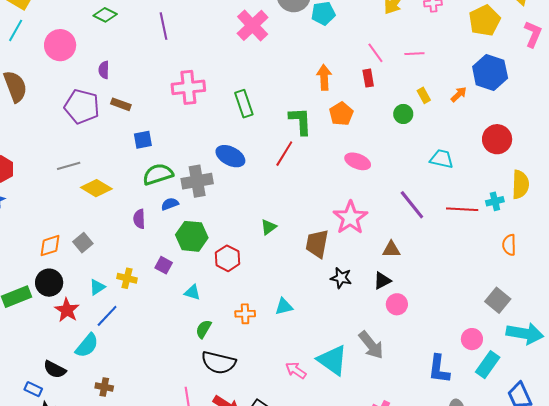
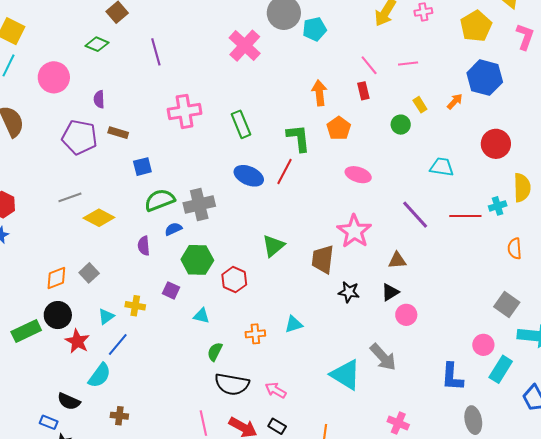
blue ellipse: (230, 156) -> (249, 176), moved
green triangle: (269, 227) -> (273, 246), size x1.4
pink arrow: (296, 370) -> (276, 390), moved

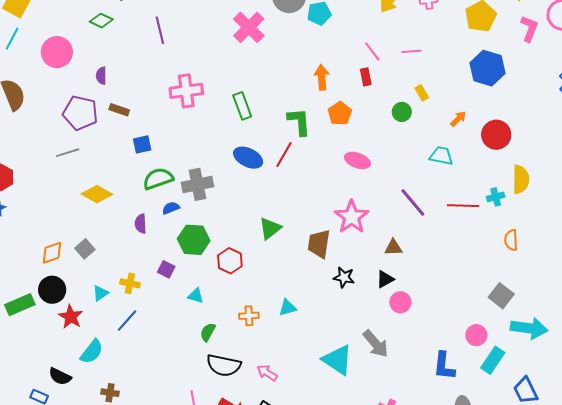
orange arrow: (455, 101) -> (458, 119), moved
gray line: (70, 197) -> (68, 153), moved
blue line: (118, 345) -> (127, 321), moved

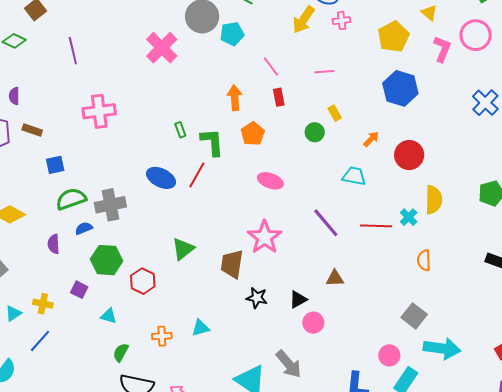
pink line: (372, 51) -> (271, 67), moved
green rectangle: (242, 106) -> (180, 130), moved, size x0.6
cyan cross: (496, 197) -> (409, 217), turned -30
brown triangle: (393, 248) -> (335, 278), moved

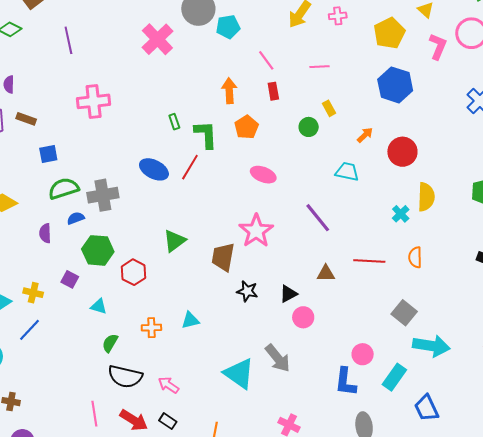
red line: (376, 226) -> (369, 261), moved
pink circle: (389, 355) -> (363, 354), moved

